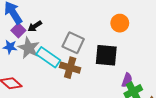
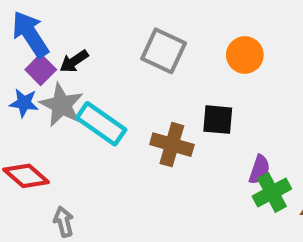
gray square: (73, 43) -> (164, 51), moved
black square: (106, 55) -> (218, 120), size x0.7
brown cross: (70, 68) -> (172, 145), moved

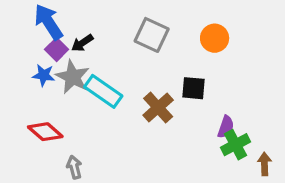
brown cross: (172, 145) -> (158, 108), turned 32

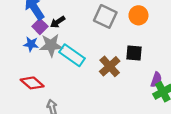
orange circle: (215, 38) -> (138, 15), moved
gray star: (73, 77) -> (51, 45), turned -30

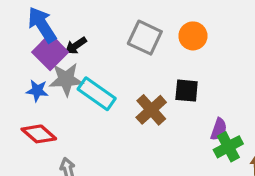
purple square: (40, 26) -> (50, 52), size x1.5
blue star: (31, 44) -> (37, 91), moved

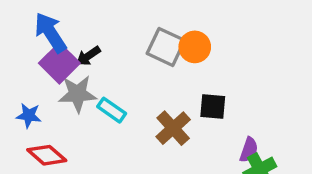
orange circle: (193, 36) -> (195, 47), moved
blue star: (37, 91) -> (29, 115), moved
cyan rectangle: (97, 94) -> (112, 110), size x0.7

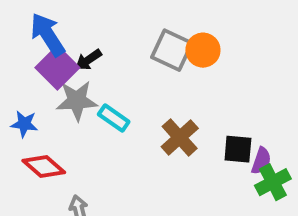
black square: (213, 106) -> (238, 149), moved

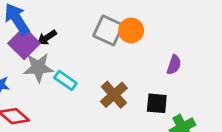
purple semicircle: (261, 161) -> (174, 65), moved

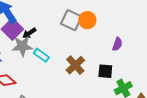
black arrow: (47, 38) -> (29, 33), moved

